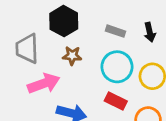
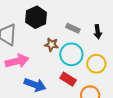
brown star: (72, 56) -> (52, 45), moved

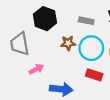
pink arrow: (17, 61) -> (36, 69), size x0.6

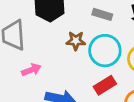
red rectangle: (94, 75) -> (105, 85), turned -56

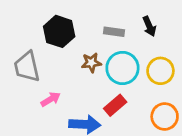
red rectangle: (105, 85) -> (115, 105), moved

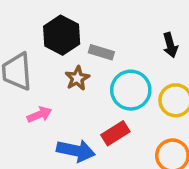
gray rectangle: (114, 32) -> (101, 52), moved
brown star: (91, 63) -> (77, 78), moved, turned -30

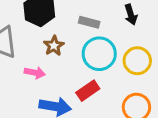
gray rectangle: (101, 52) -> (89, 22), moved
pink arrow: (39, 115) -> (35, 73), moved, turned 36

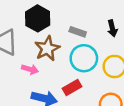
brown star: (54, 46) -> (47, 49), size x1.5

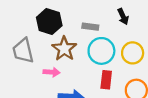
red rectangle: (72, 88) -> (106, 80), moved, turned -42

